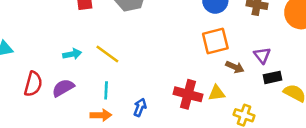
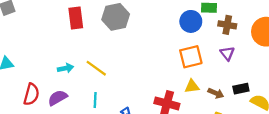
purple triangle: (262, 55) -> (227, 53), moved
brown arrow: (235, 67) -> (216, 93), moved
yellow triangle: (217, 93) -> (192, 86), moved

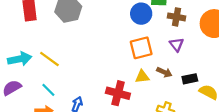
cyan arrow: (66, 68) -> (20, 59), size x1.5
brown arrow: (216, 93) -> (164, 72), moved
cyan line: (95, 100) -> (48, 90), turned -48

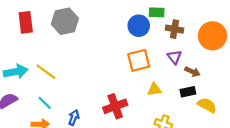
brown arrow: (164, 72) -> (192, 72), moved
yellow triangle: (142, 77) -> (154, 89), moved
red cross: (118, 93) -> (115, 106), turned -35

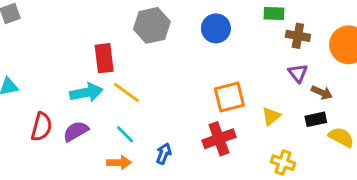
red rectangle: (26, 22) -> (104, 58), moved
blue circle: (139, 26) -> (216, 28), moved
orange square: (139, 60) -> (229, 97), moved
yellow triangle: (154, 89) -> (271, 116), turned -32

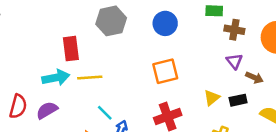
yellow line: (126, 92) -> (90, 78), turned -40
orange square: (229, 97) -> (165, 71), moved
black rectangle: (316, 119) -> (238, 100), moved
cyan line: (125, 134) -> (105, 113), moved

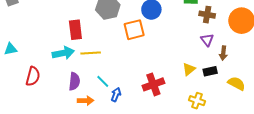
orange square: (165, 71) -> (134, 30), moved
brown arrow: (254, 78) -> (223, 53), turned 72
purple semicircle: (47, 110) -> (74, 81), moved, turned 126

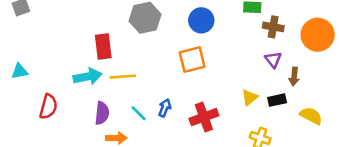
orange square: (134, 30) -> (192, 60), moved
blue arrow: (116, 95) -> (165, 108), moved

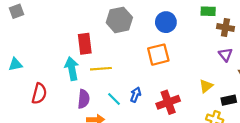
cyan arrow: (88, 77) -> (72, 69), turned -90
black rectangle: (277, 100) -> (229, 100), moved

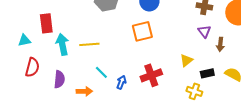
red rectangle: (85, 44) -> (46, 23), moved
cyan triangle: (15, 64) -> (24, 40), moved
blue arrow: (136, 95) -> (121, 82), moved
purple semicircle: (84, 99) -> (59, 79), moved

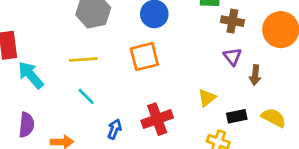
cyan arrow: (62, 44) -> (31, 75), turned -30
yellow line: (89, 44) -> (83, 59), moved
cyan line: (101, 72) -> (86, 96), moved

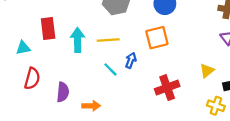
cyan arrow: (31, 75) -> (78, 40), moved, turned 40
blue arrow: (115, 129) -> (131, 60), moved

